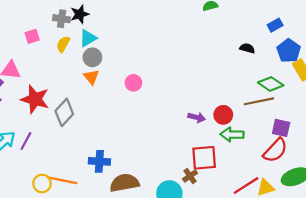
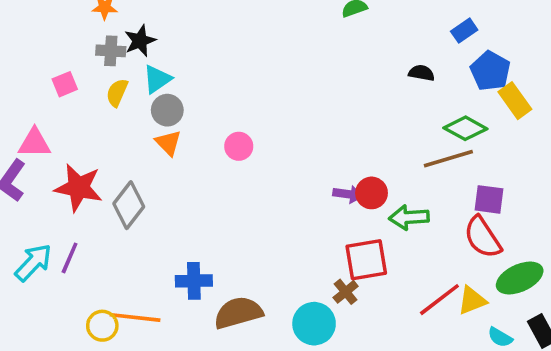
red circle: (223, 115) -> (372, 193), moved
red semicircle: (275, 150) -> (483, 237), turned 108

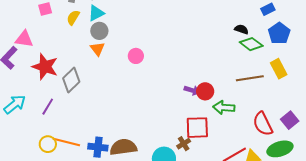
yellow rectangle: (515, 101) -> (279, 69), moved
green diamond: (465, 128) -> (251, 44), moved
purple square: (489, 199) -> (290, 120), moved, turned 36
purple line: (70, 258) -> (48, 107), moved
blue cross: (194, 281) -> (98, 147), moved

